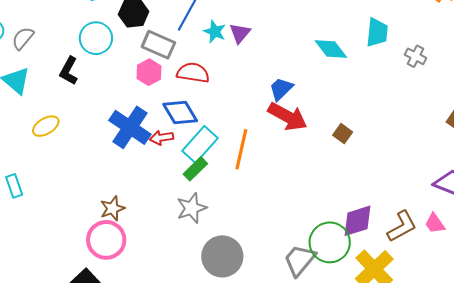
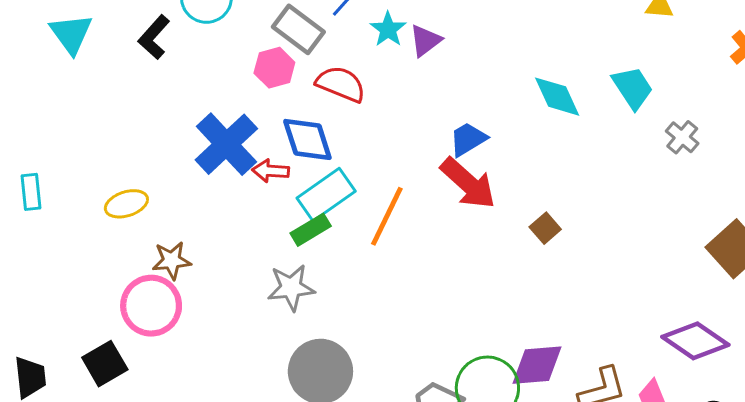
cyan trapezoid: (377, 32) -> (633, 88), turned -52
yellow ellipse: (46, 126) -> (126, 204), moved

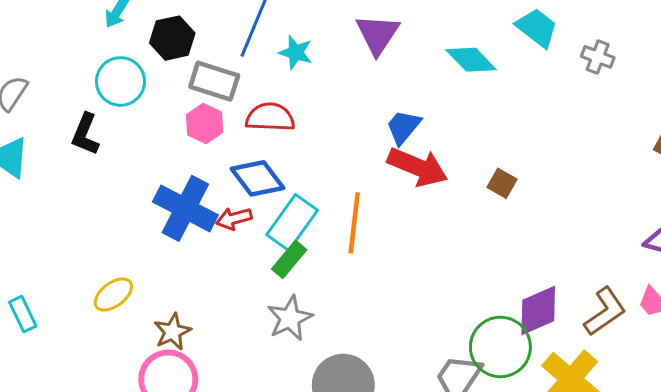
purple triangle: (425, 41) -> (378, 34), moved, size x1.4

